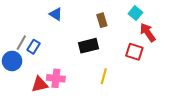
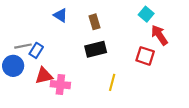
brown rectangle: (102, 20) -> (94, 22), moved
gray line: (21, 43) -> (23, 46), turned 49
red triangle: (40, 84) -> (44, 76), moved

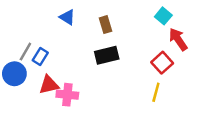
gray line: (23, 46) -> (25, 52), turned -49
red square: (145, 56) -> (162, 63), turned 30
yellow line: (112, 82) -> (156, 92), moved

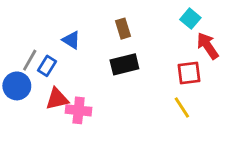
blue triangle: (67, 17) -> (71, 40), moved
red square: (162, 63) -> (189, 73), turned 35
yellow line: (156, 92) -> (182, 107), turned -48

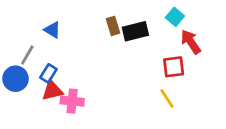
blue triangle: (71, 40) -> (52, 30), moved
black rectangle: (124, 64) -> (135, 31), moved
blue rectangle: (47, 66) -> (48, 73), moved

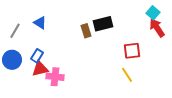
cyan square: (175, 17) -> (153, 13), moved
brown rectangle: (113, 26) -> (86, 31), moved
red arrow: (191, 42) -> (157, 28), moved
gray line: (27, 55) -> (15, 31), moved

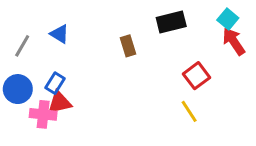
black rectangle: (103, 24) -> (171, 22), moved
red square: (132, 51) -> (197, 76), turned -30
pink cross: (55, 77) -> (43, 114), moved

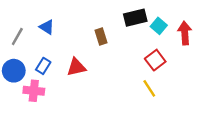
cyan square: (228, 19) -> (159, 26), moved
red arrow: (234, 41) -> (185, 33), turned 30
red triangle: (59, 102) -> (76, 67), moved

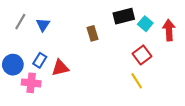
blue triangle: (47, 27) -> (43, 25), turned 32
gray line: (17, 37) -> (20, 22), moved
red triangle: (76, 67) -> (60, 68), moved

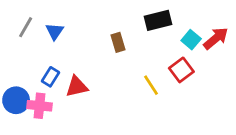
cyan square: (145, 24) -> (191, 40), moved
red arrow: (169, 30) -> (216, 38), turned 54
blue circle: (13, 65) -> (16, 100), moved
yellow line: (137, 81) -> (151, 85), moved

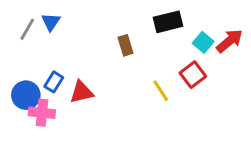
blue triangle: (55, 31) -> (51, 22), moved
blue circle: (16, 100) -> (26, 95), moved

